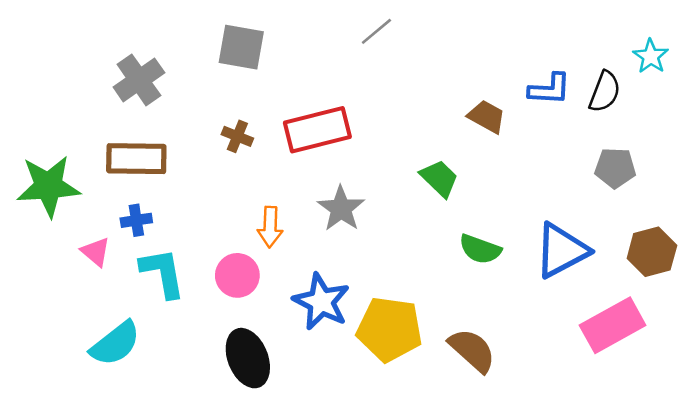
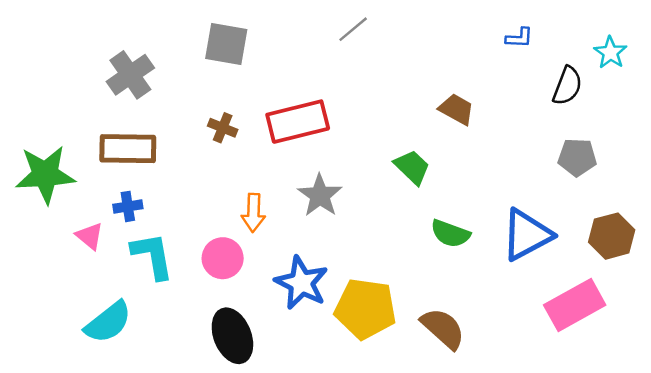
blue L-shape: (550, 89) -> (519, 38), moved, size x0.7

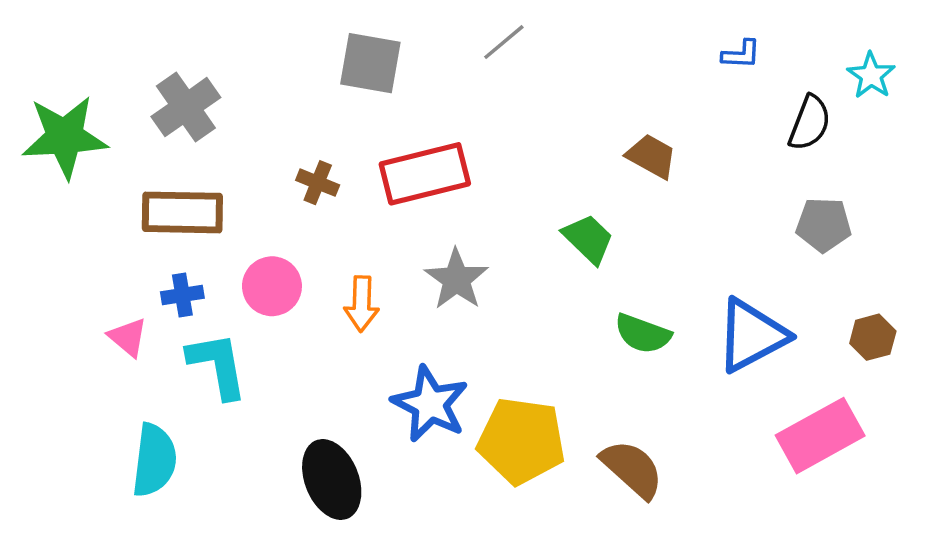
gray square: (226, 44) -> (370, 63), moved
green star: (45, 174) -> (65, 137), moved
brown hexagon: (612, 236) -> (873, 337), size x0.7
pink circle: (223, 258) -> (272, 286), moved
cyan semicircle: (108, 322) -> (154, 460), turned -45

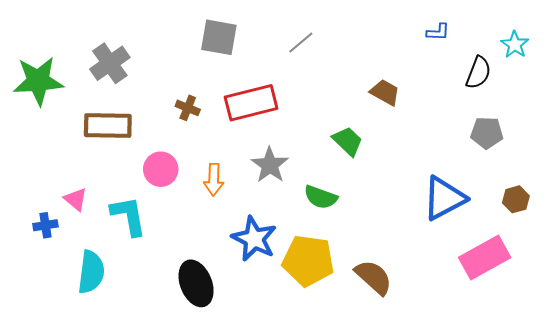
gray line: (504, 42) -> (301, 42), moved
blue cross: (182, 295) -> (45, 225), moved
green semicircle: (643, 334) -> (321, 197), moved

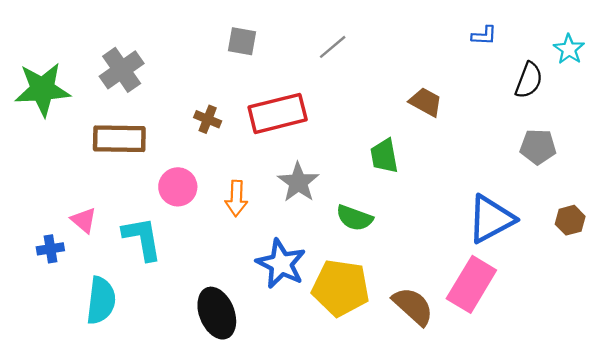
gray square: (219, 37) -> (242, 41), size x0.7
green trapezoid: (348, 141) -> (384, 156), turned -144
pink rectangle: (485, 257) -> (471, 284), moved, turned -30

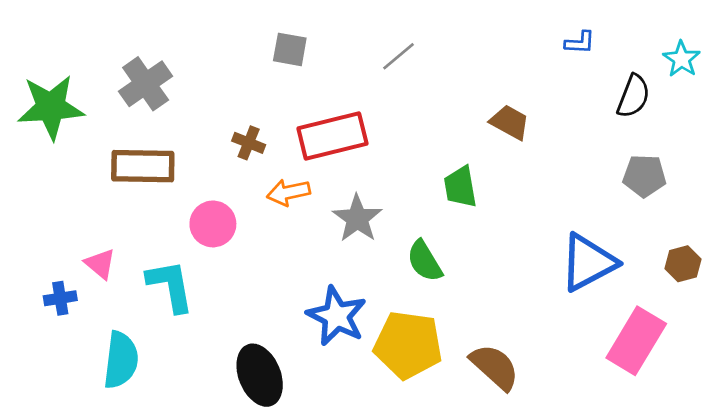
orange arrow: (236, 198) -> (288, 192), moved, turned 76
green semicircle: (354, 218) -> (425, 261), turned 39
pink rectangle: (471, 284) -> (636, 341), moved

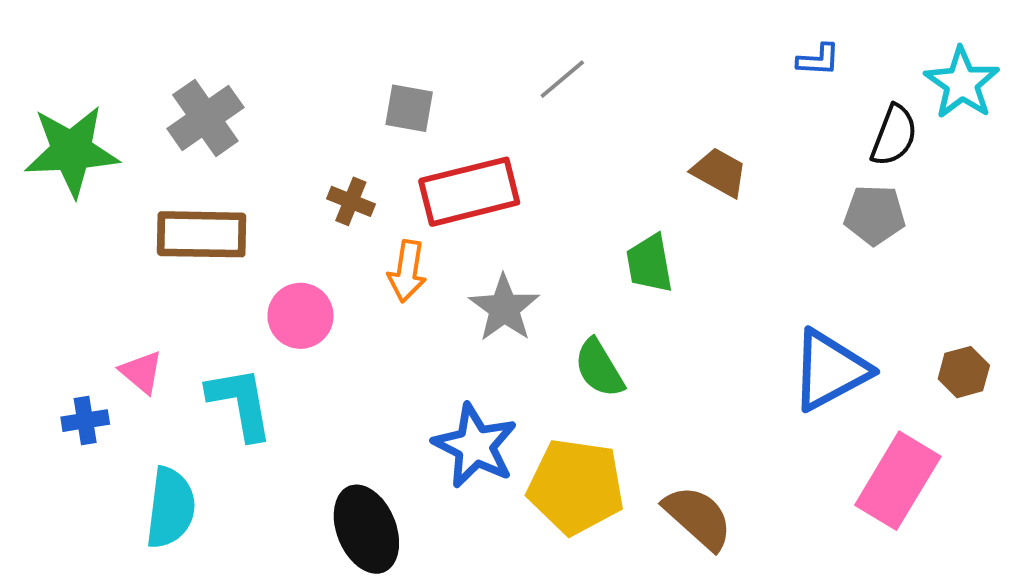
gray square: (290, 49) -> (409, 108), moved
cyan star: (682, 59) -> (962, 83), size x1.4
gray pentagon: (644, 176) -> (875, 215), moved
orange arrow: (288, 192) -> (407, 271), turned -69

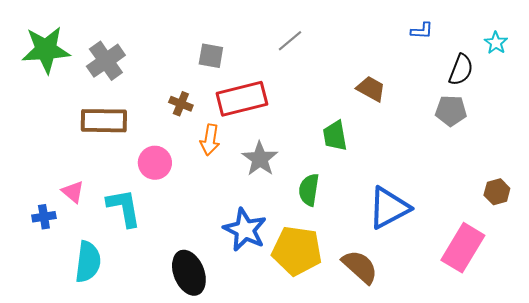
cyan star: (962, 83) -> (496, 43), size x0.6
green star: (72, 151) -> (46, 50), moved
green semicircle: (599, 368) -> (309, 190), turned 40
blue triangle: (830, 370) -> (389, 208), moved

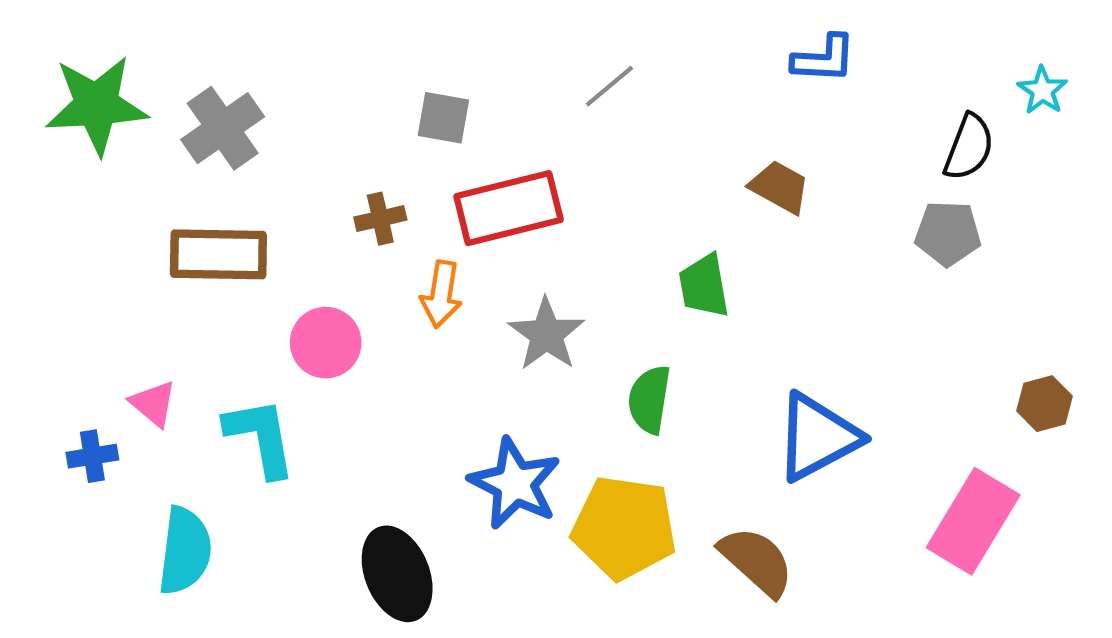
blue L-shape: (422, 31) -> (824, 59), moved, size x1.4
brown cross: (181, 104) -> (380, 219), turned -35

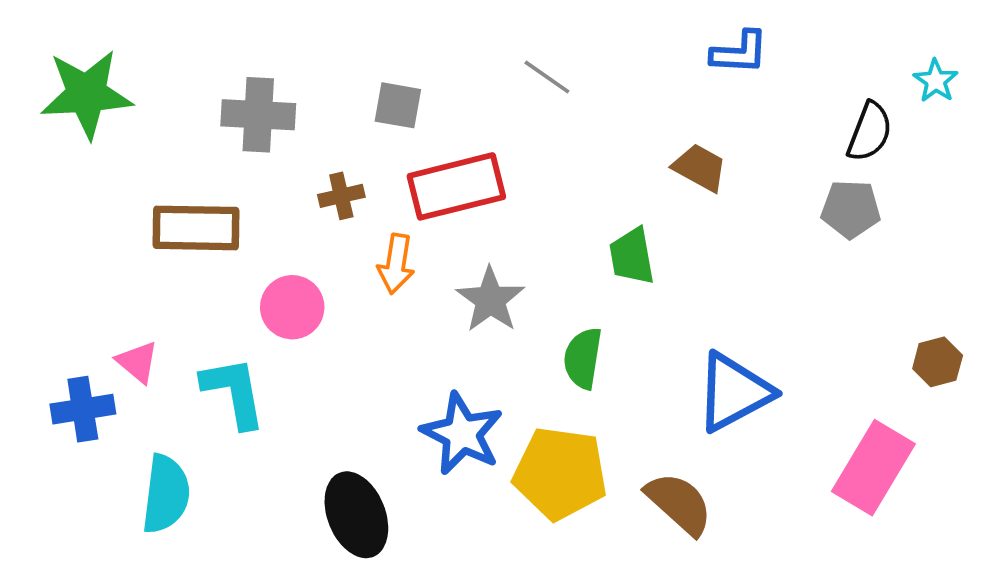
gray line: (609, 86) -> (547, 77), turned 75
gray cross: (223, 128) -> (258, 115), moved, turned 38
blue cross: (92, 456) -> (83, 409), size x1.4

